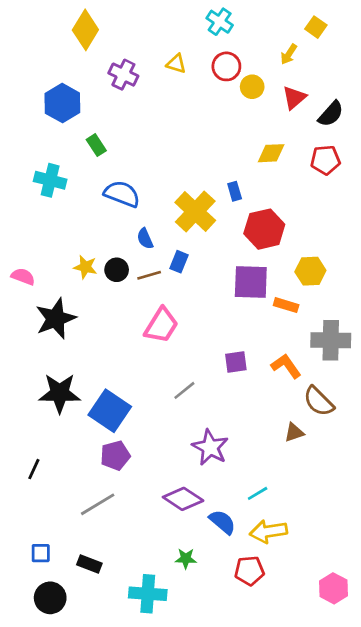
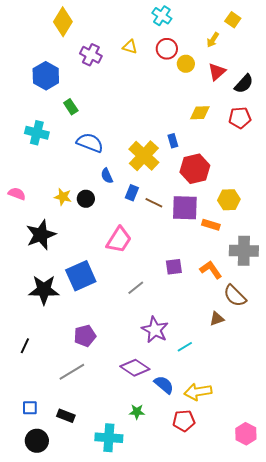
brown line: (149, 275) -> (154, 203), moved, turned 42
pink semicircle: (23, 277) -> (17, 194), moved
blue square: (110, 411) -> (81, 276), moved, turned 32
cyan line: (258, 493) -> (185, 347), moved

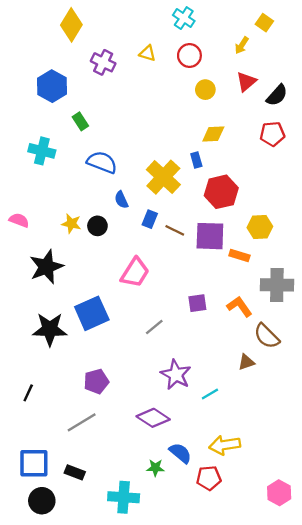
yellow circle: (186, 64) -> (205, 90), moved
yellow diamond: (200, 113) -> (213, 134), moved
blue semicircle: (164, 385) -> (180, 453), moved
blue square: (30, 408) -> (34, 463), size x1.8

